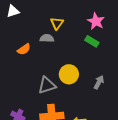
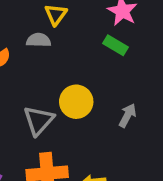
gray triangle: (47, 85) -> (39, 121), turned -30

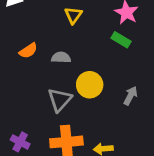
gray semicircle: (39, 40) -> (61, 57), moved

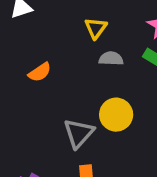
gray semicircle: (61, 57) -> (111, 59), moved

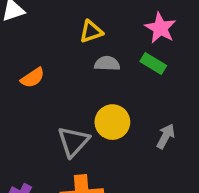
yellow triangle: (96, 28) -> (91, 32), turned 35

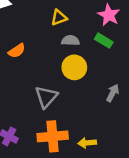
yellow circle: (112, 122) -> (74, 67), moved

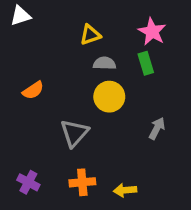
green rectangle: (104, 41) -> (146, 63), turned 42
orange semicircle: (17, 51) -> (33, 90), moved
orange cross: (53, 136) -> (82, 182), size x0.7

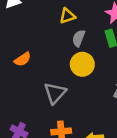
gray semicircle: (105, 63) -> (79, 38), turned -70

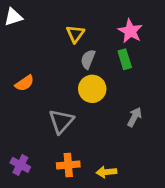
yellow triangle: (67, 16) -> (75, 34), turned -35

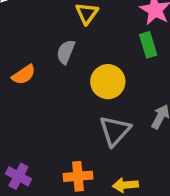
gray semicircle: (88, 59) -> (66, 52), moved
gray triangle: (61, 121) -> (115, 131), moved

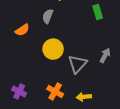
yellow circle: (108, 82) -> (53, 49), moved
orange cross: (78, 176) -> (55, 92), turned 35

